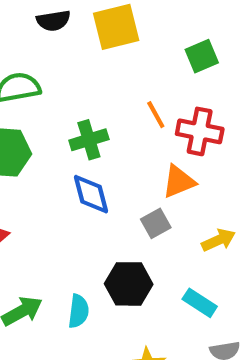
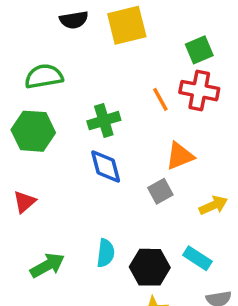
red cross: (200, 131) -> (199, 91), moved
black hexagon: (129, 284) -> (150, 267), moved
cyan semicircle: (78, 311) -> (106, 253), moved

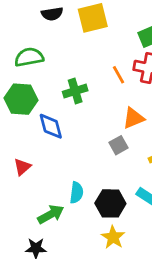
blue diamond: (106, 166) -> (51, 126), moved
red triangle: (24, 202) -> (22, 167), moved
green arrow: (47, 265) -> (51, 214), moved

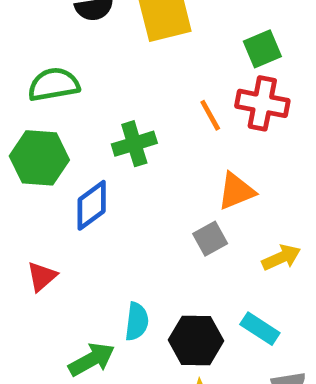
blue diamond: (51, 126) -> (92, 205), turned 68

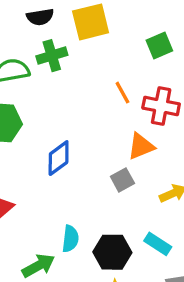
red cross: (262, 103) -> (161, 106), moved
green cross: (134, 144) -> (52, 56), moved
blue diamond: (92, 205) -> (59, 158), moved

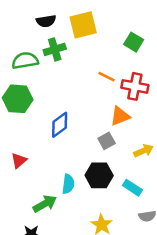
green square: (159, 46) -> (134, 42), turned -36
orange line: (122, 93) -> (107, 77), turned -35
black hexagon: (112, 252) -> (99, 175), moved

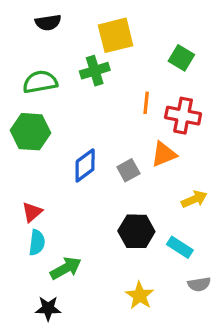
black semicircle: (46, 21) -> (48, 22), moved
green cross: (55, 49) -> (95, 71), moved
orange line: (107, 77) -> (146, 103), turned 70
gray square: (107, 141) -> (128, 170), moved
cyan semicircle: (68, 184) -> (37, 243), moved

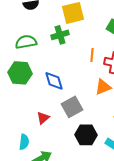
blue diamond: (85, 165) -> (54, 81), moved, turned -70
gray square: (128, 170) -> (72, 107), moved, size x1.5
red triangle: (32, 212) -> (43, 118), moved

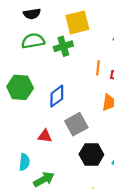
green semicircle: (26, 42) -> (33, 41), moved
blue diamond: (54, 81) -> (57, 96), turned 70
red triangle: (43, 118) -> (45, 136), turned 48

